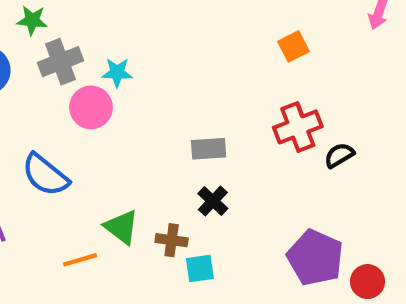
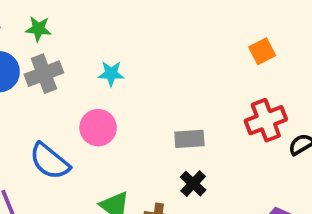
gray cross: (61, 62) -> (44, 74), moved
pink circle: (91, 107) -> (98, 128), moved

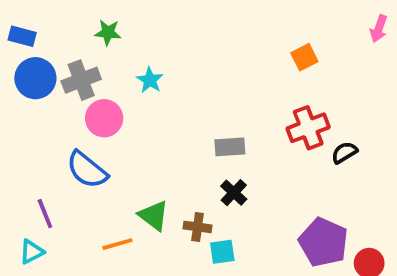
green star: (38, 29) -> (108, 32), moved
cyan star: (111, 74) -> (150, 80), turned 30
pink circle: (98, 128) -> (104, 118), moved

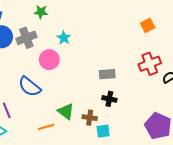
pink circle: (104, 118) -> (49, 60), moved
black cross: (234, 193) -> (109, 99), turned -32

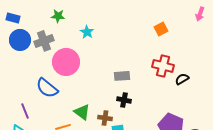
cyan star: (64, 38) -> (87, 32), moved
pink circle: (49, 60) -> (66, 62), size x1.4
red cross: (150, 64) -> (163, 66), turned 35

